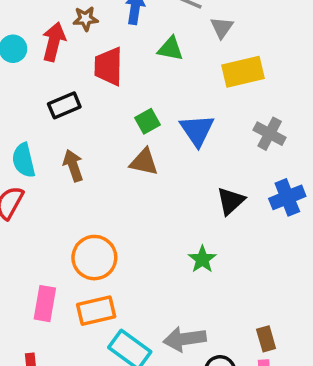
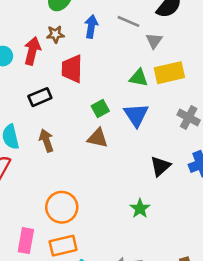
green triangle: (170, 49) -> (139, 78), moved

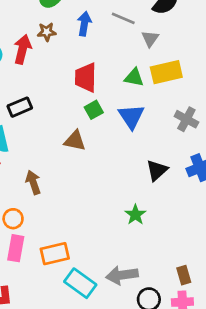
red trapezoid: (72, 69) -> (86, 78), moved
black rectangle: (40, 97) -> (20, 107), moved
brown triangle: (98, 138) -> (75, 141), moved
brown arrow: (46, 141) -> (33, 182), moved
orange circle: (62, 207) -> (13, 219), moved, size x0.6

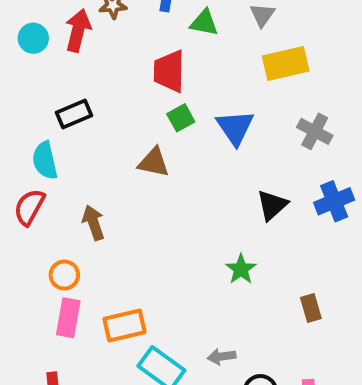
green triangle: (134, 78) -> (204, 23), moved
gray arrow: (122, 275) -> (222, 357), size x0.6
brown rectangle: (184, 275) -> (311, 308), moved

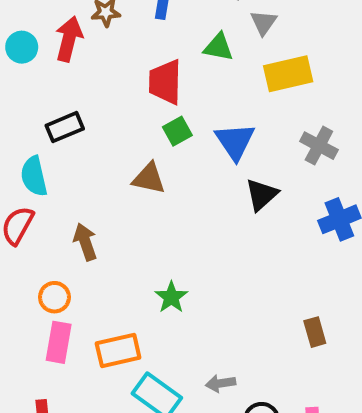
green triangle: (204, 23) -> (218, 47), moved
black triangle: (272, 205) -> (262, 195), moved
green star: (241, 269) -> (171, 297), moved

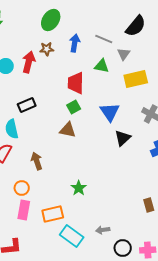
green square: (177, 131) -> (74, 107), moved

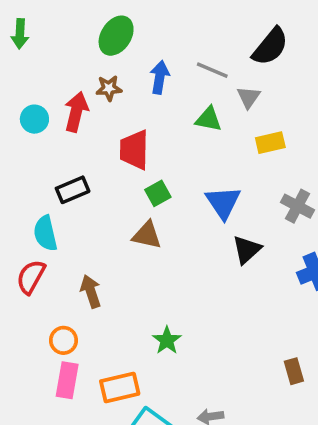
yellow rectangle: (136, 79) -> (270, 143), size x0.7
red trapezoid: (76, 83) -> (134, 150), moved

